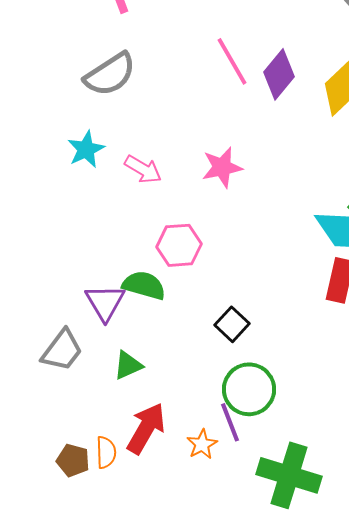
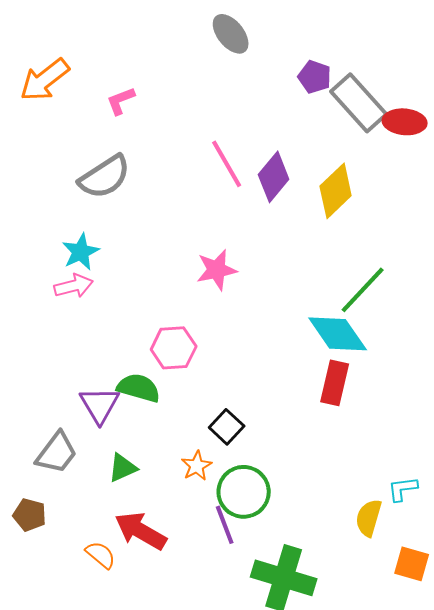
pink arrow: (143, 169) -> (74, 286), moved, turned -45
red arrow: (146, 428) -> (141, 531), turned -90
orange star: (202, 444) -> (197, 466), moved
orange semicircle: (106, 452) -> (101, 555), turned -48
brown pentagon: (73, 460) -> (30, 515), moved

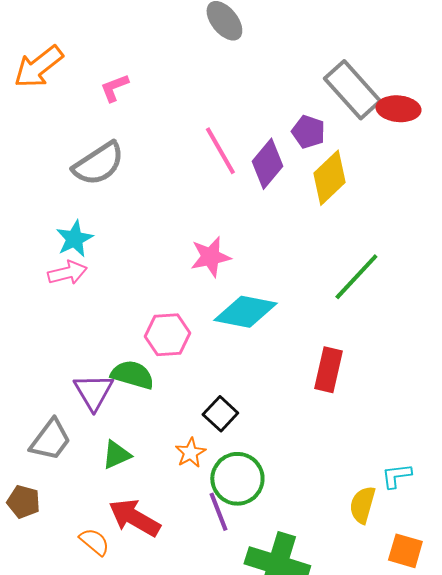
purple pentagon: (315, 77) -> (308, 132), moved
cyan diamond: (338, 334) -> (245, 312), moved, turned -44

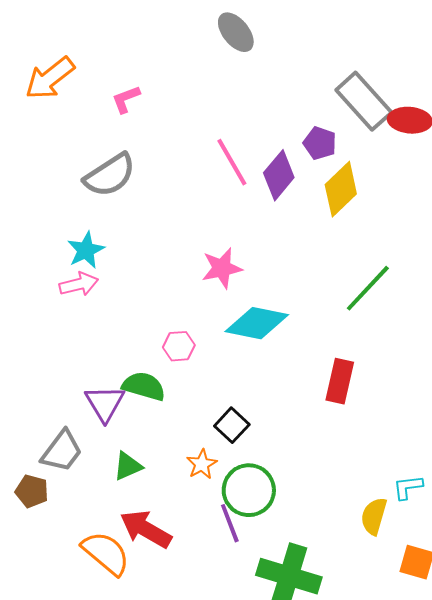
pink hexagon: (167, 335) -> (179, 346), size x0.7
brown pentagon: (23, 502) -> (32, 491), moved
orange semicircle: (94, 542) -> (106, 553), size x1.6

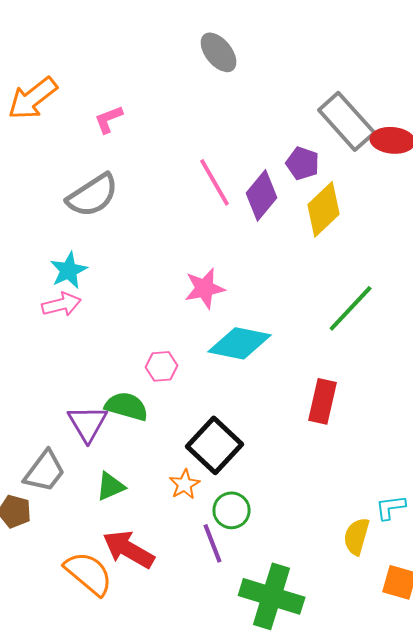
black square: (232, 425) -> (215, 445), size x1.6
green circle: (249, 490) -> (232, 510), size x0.7

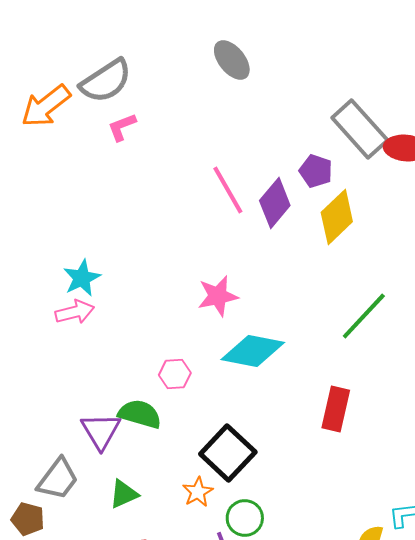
gray semicircle: (93, 195) -> (106, 81), moved

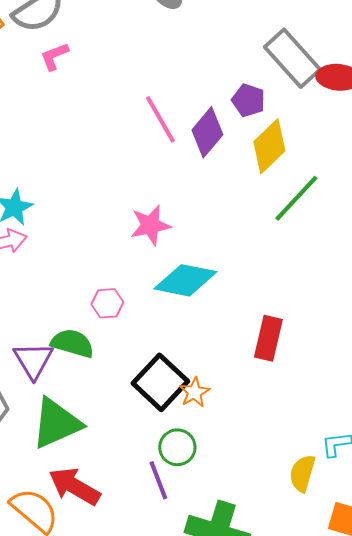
green line: (364, 316) -> (296, 198), moved
orange star: (198, 492) -> (194, 392), moved
green triangle: (124, 494) -> (56, 423), size x1.8

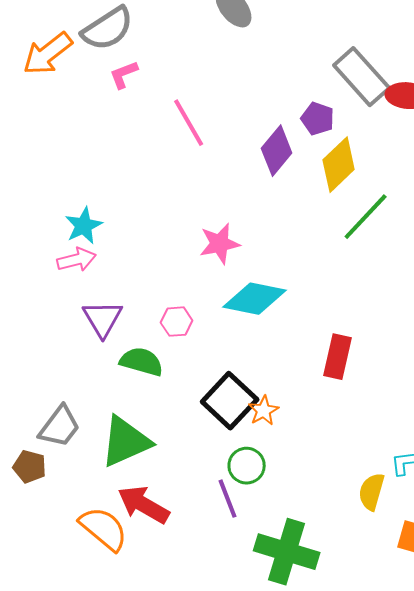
pink line: (160, 119) -> (189, 123), moved
purple triangle: (33, 360) -> (103, 319), moved

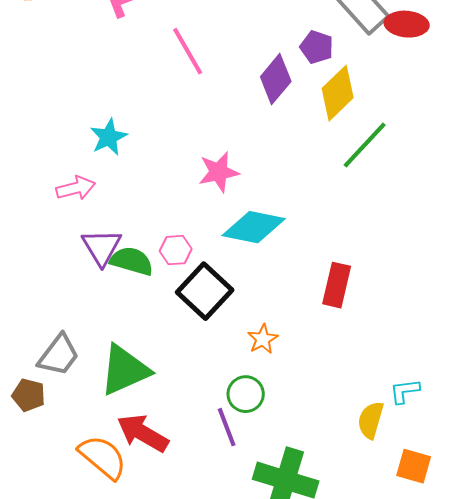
cyan star: (84, 226) -> (109, 137), moved
green semicircle: (142, 362) -> (132, 261), moved
black square: (230, 401) -> (205, 291), moved

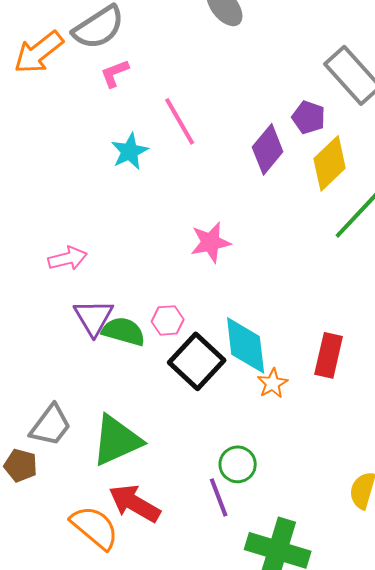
cyan star: (109, 137) -> (130, 151), moved
cyan diamond: (254, 227) -> (246, 345), moved, turned 72
orange star: (263, 339) -> (273, 383), moved

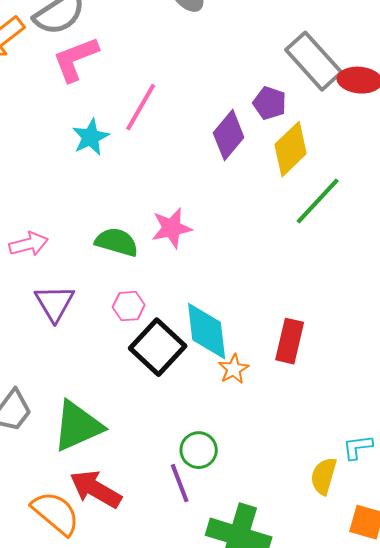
pink L-shape: (115, 73) -> (76, 59), size x1.6
pink line: (180, 121) -> (141, 107), turned 60
green semicircle: (124, 331) -> (117, 242), moved

